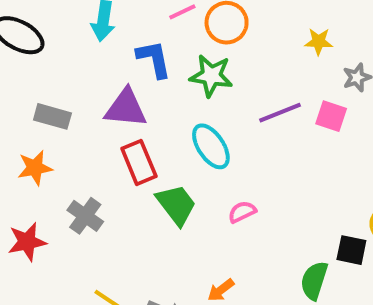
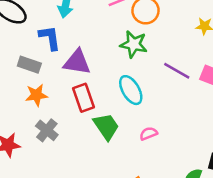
blue L-shape: (154, 59) -> (50, 38), moved
purple line: (280, 113) -> (177, 71), turned 48
orange star: (35, 168) -> (36, 95), moved

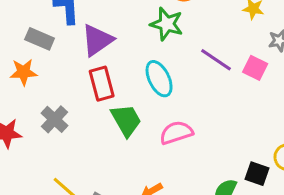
purple triangle: (77, 62) -> (97, 40), turned -48
orange star: (36, 95) -> (23, 72), moved
pink semicircle: (148, 134) -> (176, 133), size x1.5

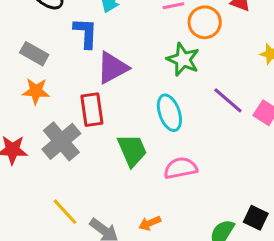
gray rectangle: (40, 39) -> (34, 54), moved
red rectangle: (102, 84) -> (92, 110), moved
gray cross: (54, 119) -> (61, 141), size x1.4

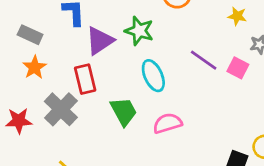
green star: (183, 59) -> (139, 31), moved
orange star: (36, 91) -> (35, 67), turned -30

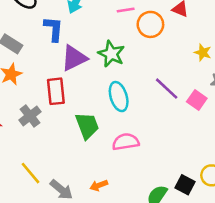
gray cross: (61, 109) -> (30, 116), size x0.7

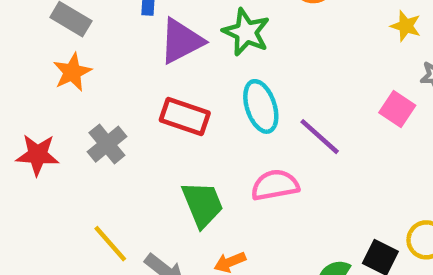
purple line: (167, 89) -> (320, 137), moved
red rectangle: (56, 91) -> (185, 116), moved, turned -64
green trapezoid: (87, 126) -> (202, 204), moved

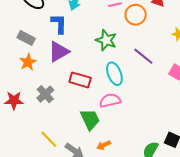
purple triangle: (181, 41) -> (59, 52), moved
purple line: (320, 137) -> (143, 56), moved
pink semicircle: (275, 185) -> (110, 100), moved

